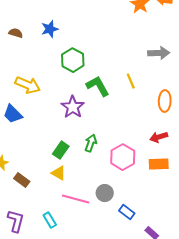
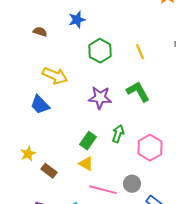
brown semicircle: (16, 33) -> (40, 32), moved
yellow line: (131, 81) -> (140, 52), moved
green L-shape: (98, 86) -> (138, 92), moved
purple star: (73, 107) -> (100, 98), turned -30

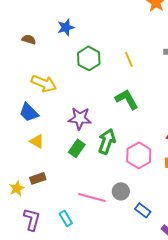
purple star: (100, 98) -> (80, 118), moved
green arrow: (118, 134) -> (107, 141), size x1.4
yellow star: (28, 154) -> (17, 188), moved
yellow triangle: (86, 164) -> (37, 141), moved
brown rectangle: (49, 171) -> (38, 178), turned -56

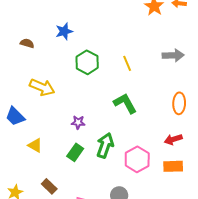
blue trapezoid: (29, 112) -> (15, 116), moved
purple star: (80, 118) -> (78, 122), size x0.6
brown rectangle: (38, 178) -> (49, 186), moved, turned 63

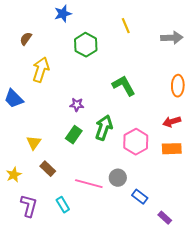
brown semicircle: (27, 43) -> (26, 39), moved, turned -72
yellow line: (127, 63) -> (126, 26), moved
yellow arrow: (42, 87) -> (41, 70), turned -95
yellow triangle: (35, 145) -> (34, 143), moved, turned 35

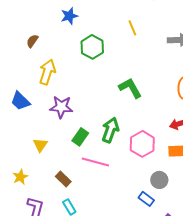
purple star: (77, 105) -> (61, 107), moved, size x1.6
brown rectangle: (48, 169) -> (63, 179), moved
gray circle: (118, 178) -> (159, 180), moved
pink line: (89, 184) -> (95, 162), moved

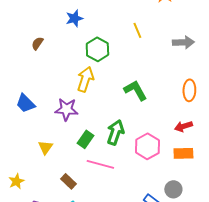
yellow arrow: (47, 72) -> (85, 79), moved
yellow star: (20, 177) -> (16, 181), moved
gray circle: (159, 180) -> (173, 189), moved

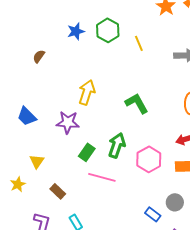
green hexagon: (97, 49) -> (108, 30), moved
yellow triangle: (45, 147) -> (37, 161), moved
yellow star: (16, 181) -> (18, 184), moved
brown rectangle: (68, 181) -> (58, 191), moved

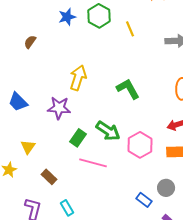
green arrow: (117, 145) -> (108, 131), turned 105

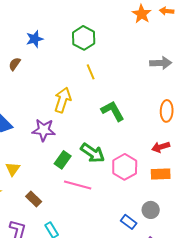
blue star: (67, 17) -> (35, 39), moved
yellow line: (130, 29) -> (91, 72), moved

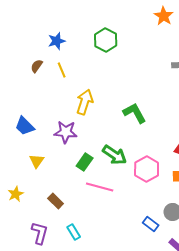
yellow line: (91, 72) -> (62, 70), moved
yellow triangle: (13, 169) -> (37, 161), moved

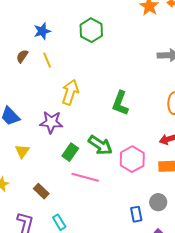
green L-shape: (135, 113) -> (120, 103), turned -130
blue rectangle: (151, 224) -> (136, 214), turned 42

